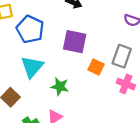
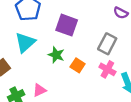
orange square: (96, 67) -> (78, 65), moved
green star: (60, 86) -> (56, 55), moved

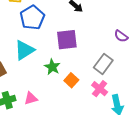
purple square: (67, 25) -> (67, 40), turned -35

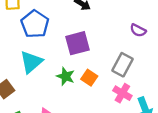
orange square: (71, 80) -> (89, 78), moved

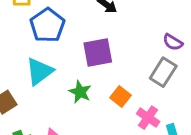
gray rectangle: (123, 65) -> (163, 72), moved
orange square: (89, 78) -> (121, 96), moved

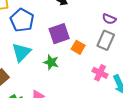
orange square: (121, 96) -> (78, 47), moved

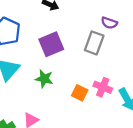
gray rectangle: (106, 40) -> (94, 43), moved
orange square: (78, 47) -> (80, 93), moved

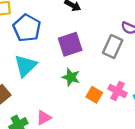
green star: (44, 79) -> (71, 77), moved

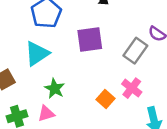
green star: (71, 77) -> (55, 89), moved
pink cross: (118, 91) -> (132, 88), moved

